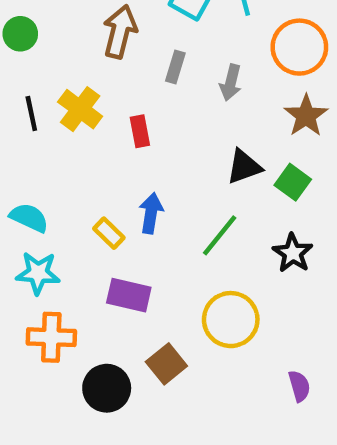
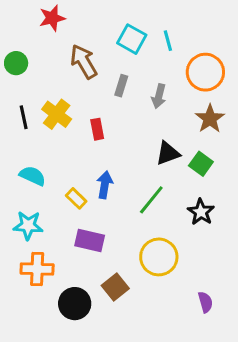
brown arrow: (120, 32) -> (84, 62), turned -44
cyan semicircle: (29, 218) -> (33, 176), moved

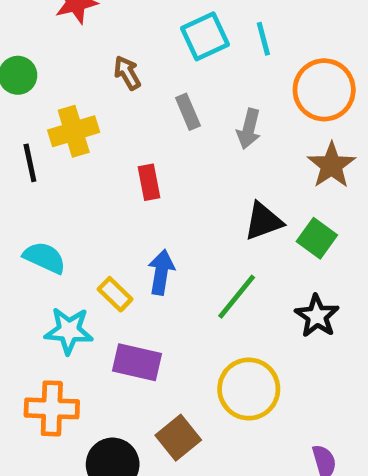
cyan square: (132, 39) -> (205, 36), turned 36
brown arrow: (84, 62) -> (127, 73), size x0.6
gray rectangle: (121, 86) -> (188, 112), turned -40
yellow cross: (57, 114) -> (74, 131), moved, turned 36
cyan star: (28, 225) -> (69, 331), moved

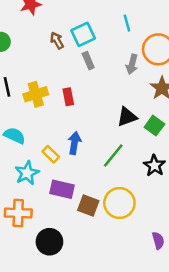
cyan square: (205, 36) -> (83, 34), moved
gray arrow: (249, 129) -> (132, 64), moved
yellow cross: (74, 131) -> (36, 94), moved
cyan star: (69, 331) -> (27, 173), turned -30
brown square: (178, 438) -> (88, 206), moved, turned -30

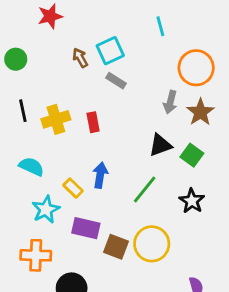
cyan line: (127, 23) -> (160, 26), moved
gray rectangle: (88, 61) -> (116, 81), turned -35
gray arrow: (132, 64) -> (170, 102), moved

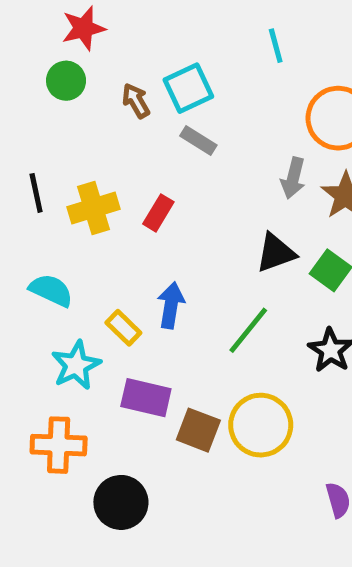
green circle: (16, 59) -> (66, 81), moved
red rectangle: (93, 122) -> (158, 213), turned 42

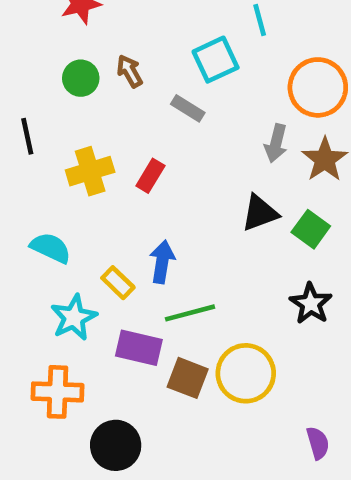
green circle: (66, 81) -> (81, 78), moved
cyan square: (188, 88) -> (216, 60), moved
black line: (36, 193) -> (27, 136), moved
green line: (248, 330) -> (190, 313), moved, turned 36

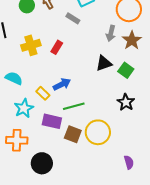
blue arrow: (162, 262) -> (62, 84), turned 54

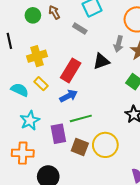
red rectangle: (57, 47) -> (71, 70), moved, size x1.6
black triangle: (104, 63) -> (101, 61), moved
yellow rectangle: (43, 93) -> (41, 84), moved
purple rectangle: (52, 121) -> (58, 134), turned 66

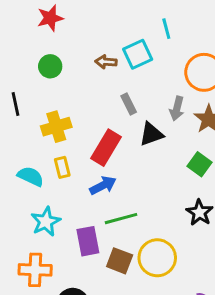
brown arrow: (54, 12) -> (106, 62), moved, turned -56
gray rectangle: (80, 29) -> (129, 104), moved, turned 32
yellow rectangle: (41, 84) -> (62, 167), turned 32

